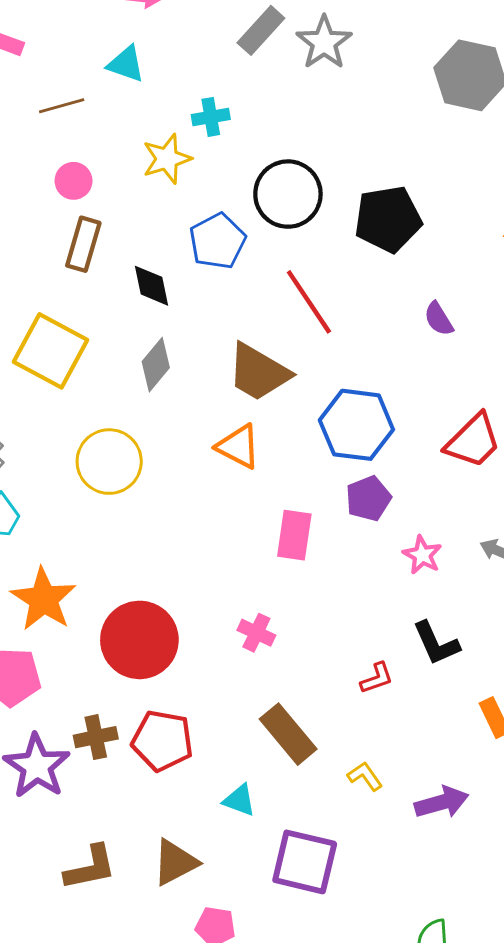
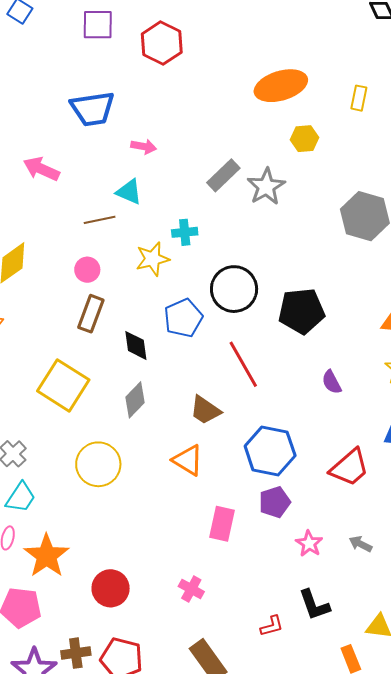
brown line: (62, 106) -> (100, 220), moved
brown trapezoid: (259, 372) -> (205, 410), size x0.7
red circle: (139, 640) -> (111, 588), size x0.7

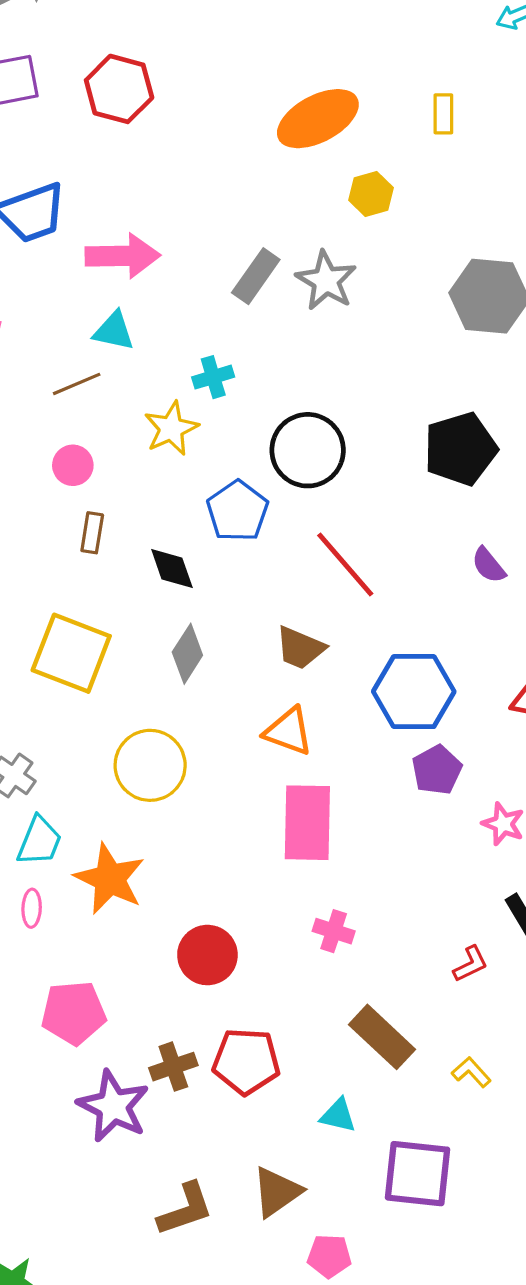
pink arrow: (144, 146) -> (123, 256), size x1.8
black pentagon: (302, 311) -> (460, 449), moved
brown rectangle: (91, 314) -> (92, 533), size x0.7
pink rectangle: (222, 524) -> (307, 823), moved, size x1.4
orange star: (47, 556) -> (110, 879), moved

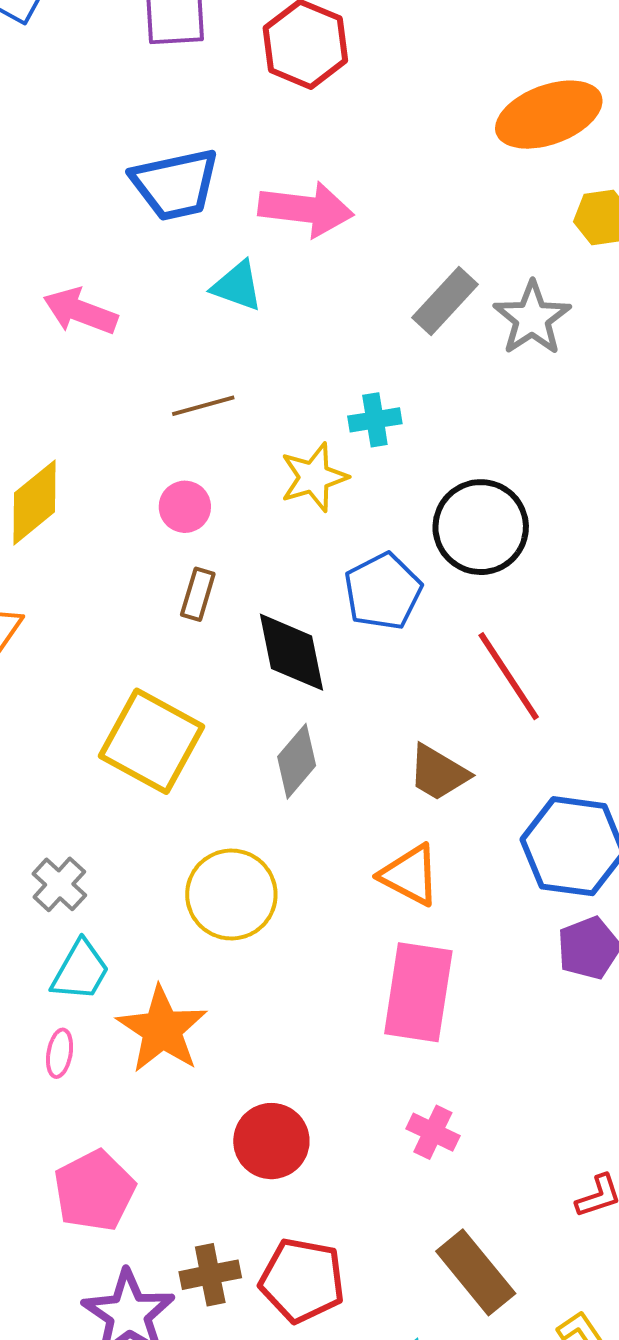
pink arrow: (123, 256) -> (306, 209), moved
cyan triangle: (114, 331) -> (237, 286), moved
black diamond: (172, 568) -> (292, 652), size x1.4
pink pentagon: (74, 1013) -> (94, 1191), turned -30

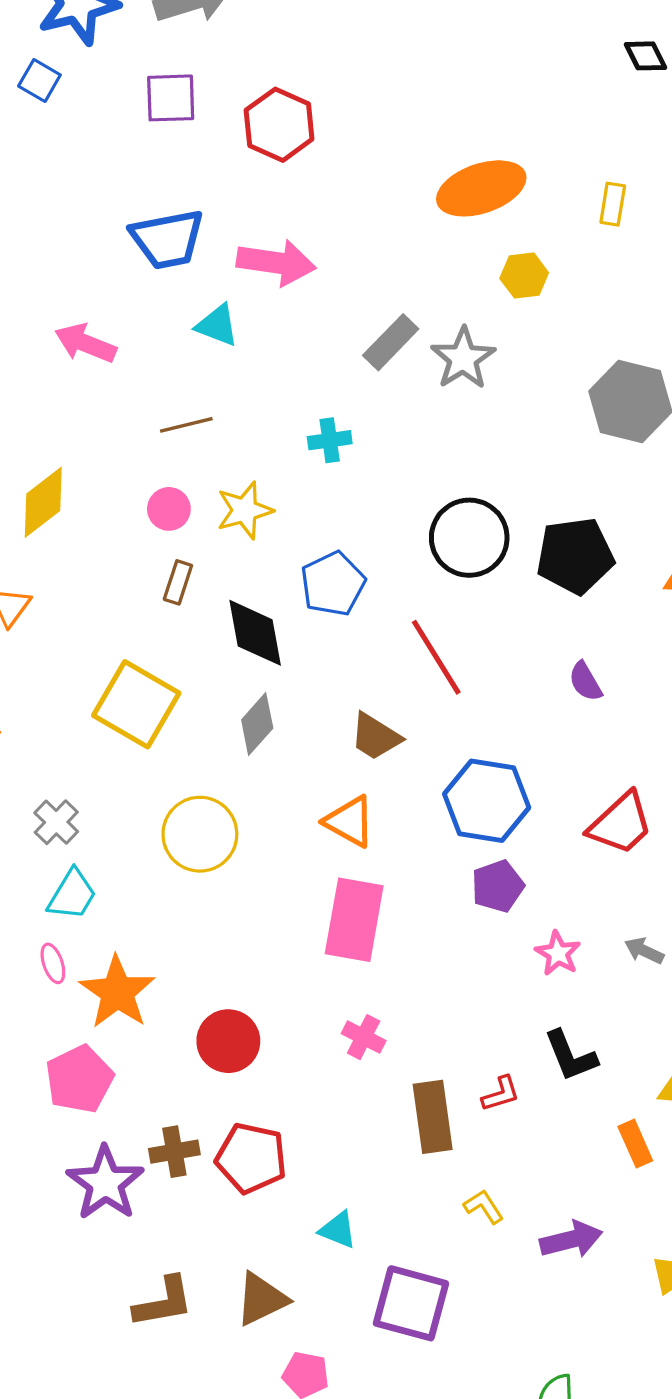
yellow star: (314, 477) -> (245, 510), moved
black circle: (481, 527) -> (469, 538), moved
orange star: (162, 1030) -> (117, 992), moved
pink ellipse: (60, 1053) -> (53, 963), turned -30
brown rectangle: (476, 1272) -> (433, 1117), moved, turned 30

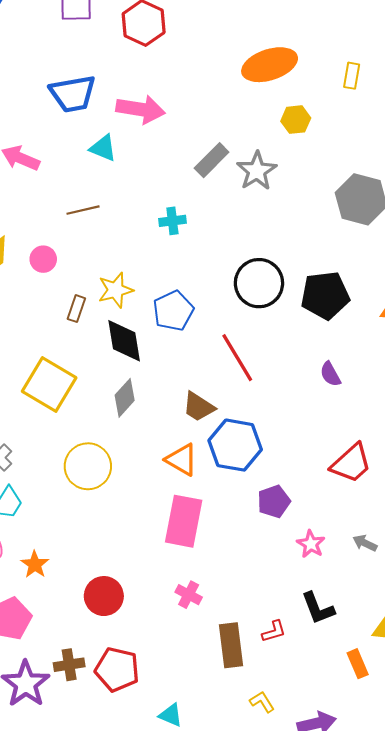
pink circle: (169, 509) -> (43, 259), moved
yellow star: (245, 510) -> (116, 290), moved
blue hexagon: (487, 801) -> (235, 445), moved
orange star: (117, 992) -> (35, 564), size x0.6

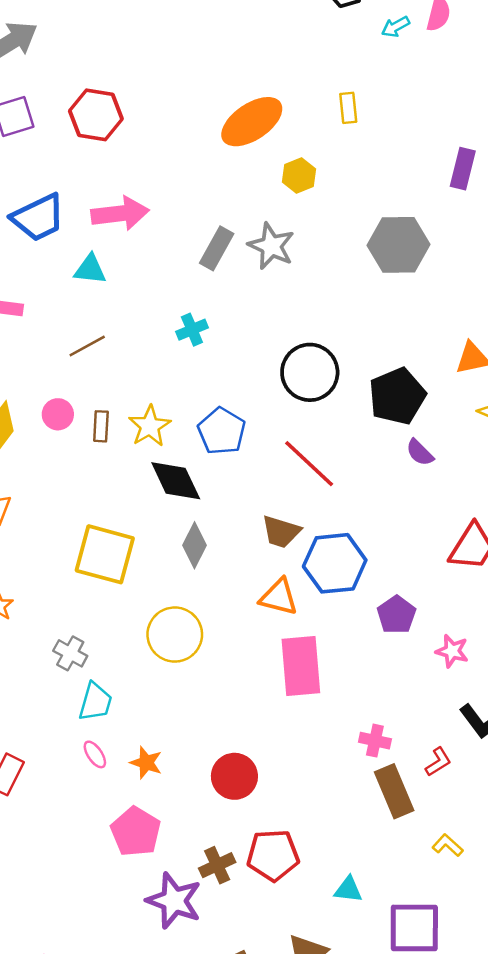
black pentagon: (325, 295) -> (397, 396), moved
brown rectangle: (76, 309) -> (101, 426), moved
pink cross: (189, 595) -> (375, 741), moved

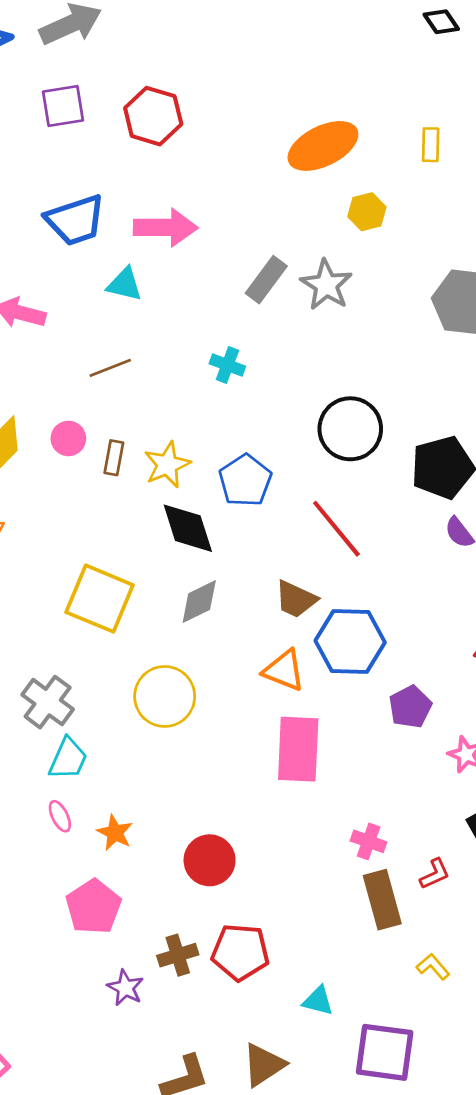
cyan cross: (192, 330) -> (227, 365), turned 36
gray diamond: (195, 545) -> (199, 602), turned 30
gray cross: (70, 653) -> (48, 702), size x1.4
purple star: (174, 901) -> (125, 988), size x0.6

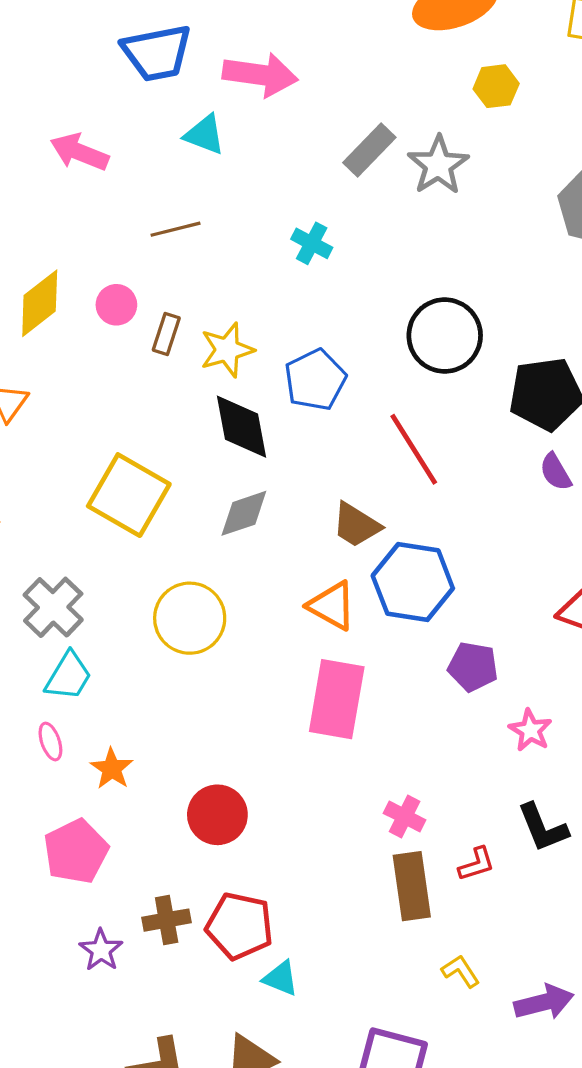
purple pentagon: (410, 707) -> (473, 667), turned 30
cyan triangle: (318, 1001) -> (281, 978), moved

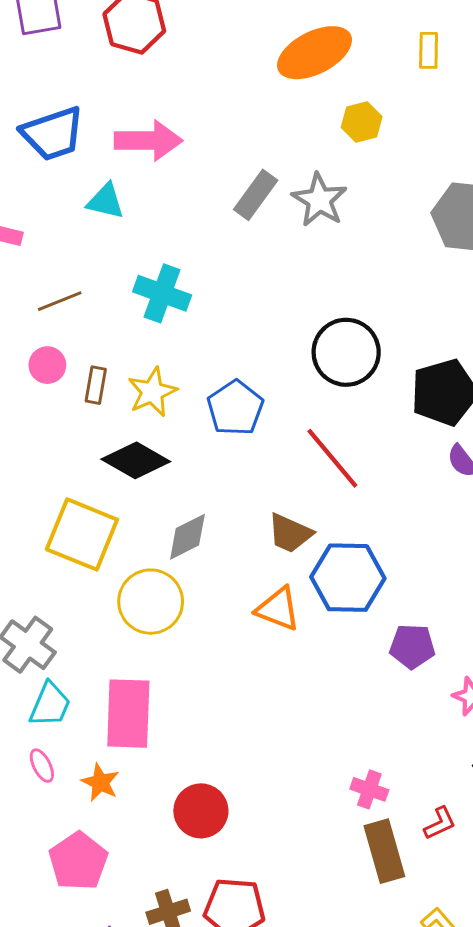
brown line: (175, 229) -> (60, 301), moved
cyan cross: (312, 243) -> (162, 293), moved, size x1.5
black diamond: (242, 427) -> (136, 460), moved, turned -42
yellow circle: (190, 618) -> (151, 602), moved
pink rectangle: (337, 699) -> (128, 714), moved

